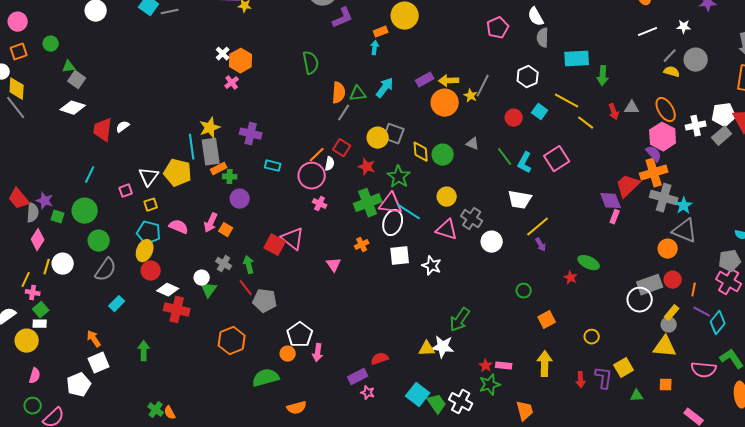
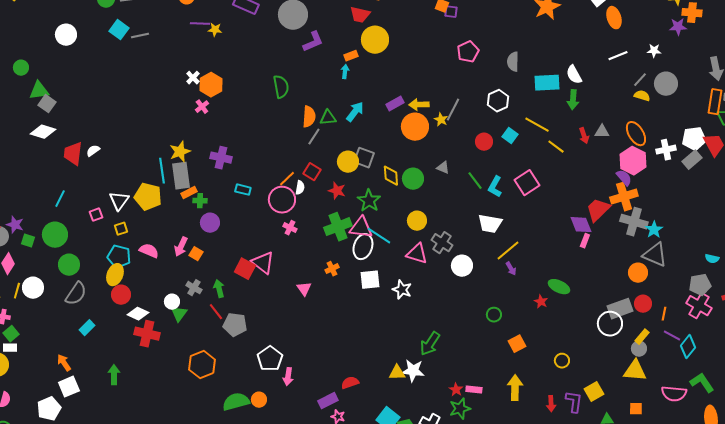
white semicircle: (536, 17) -> (574, 75), moved
green triangle: (69, 67) -> (39, 91), size x1.5
orange circle: (288, 354) -> (259, 400), moved

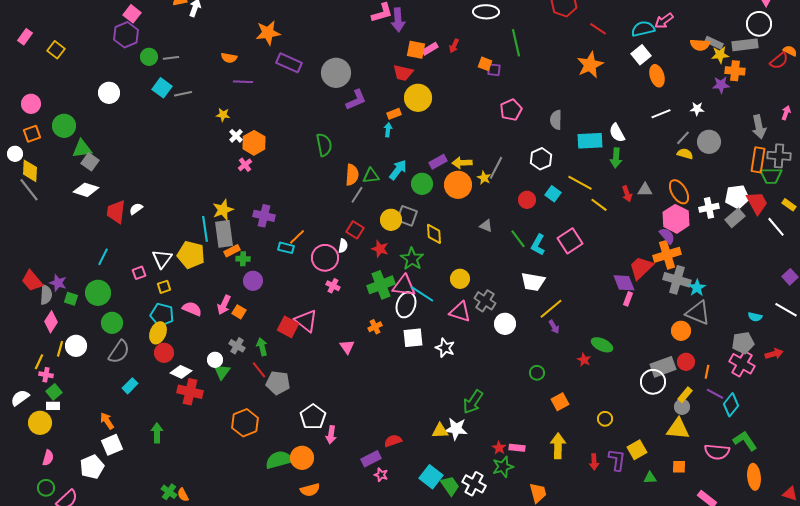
yellow star: (215, 30) -> (223, 115), moved
green circle: (21, 68) -> (64, 126), size x1.5
orange line: (287, 179) -> (297, 237), moved
green circle: (413, 179) -> (422, 184), moved
orange circle: (259, 400) -> (302, 458), size x1.5

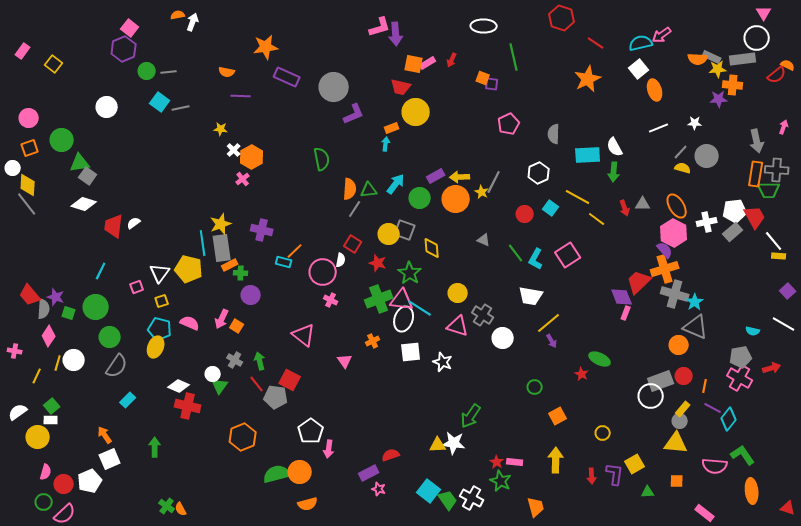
yellow rectangle: (789, 205) -> (779, 256), moved, turned -32
red square: (288, 327) -> (290, 380), moved
red circle: (164, 353) -> (64, 484), moved
pink cross: (46, 375) -> (15, 351), moved
green star: (503, 467) -> (501, 481), turned -30

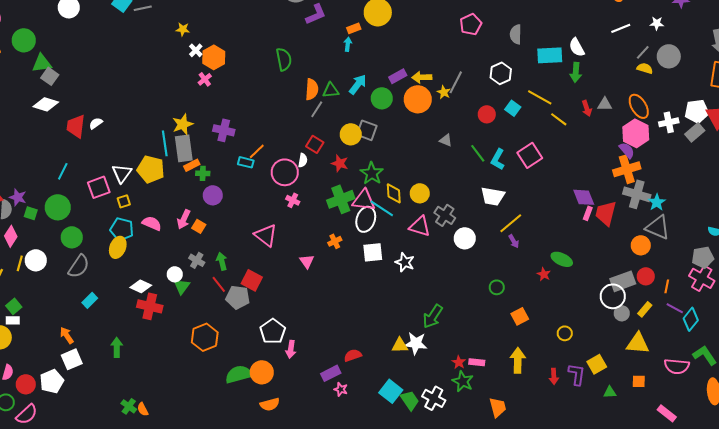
yellow diamond: (432, 248) -> (394, 193), moved
red trapezoid: (639, 282) -> (606, 213), moved, turned -32
pink square: (137, 287) -> (99, 187), size x1.6
gray circle: (680, 421) -> (622, 313), moved

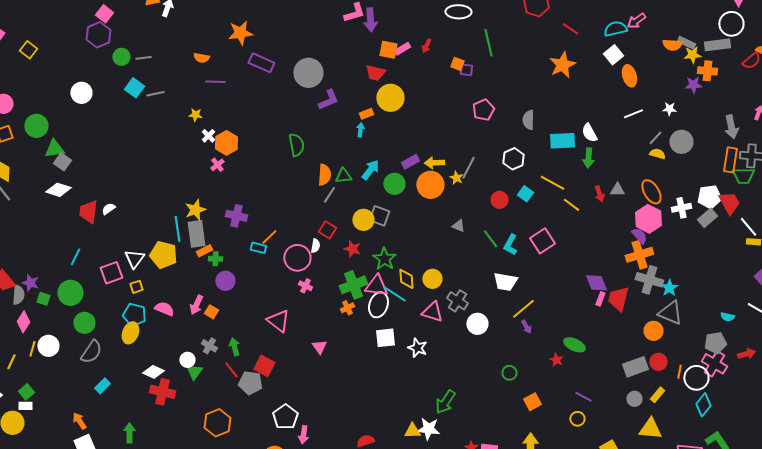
orange cross: (335, 241) -> (347, 308), moved
white circle: (613, 296) -> (696, 378), moved
purple line: (675, 308) -> (583, 397), moved

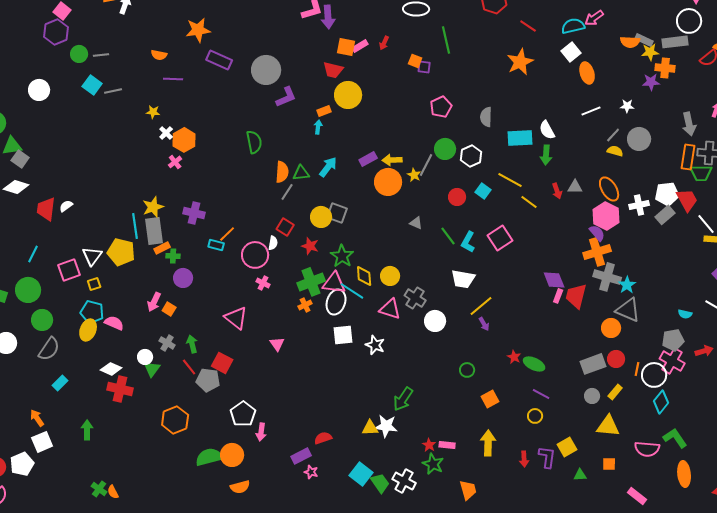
green circle: (394, 184) -> (445, 149), moved
pink semicircle: (164, 309) -> (114, 323), moved
green ellipse: (574, 345) -> (534, 364), moved

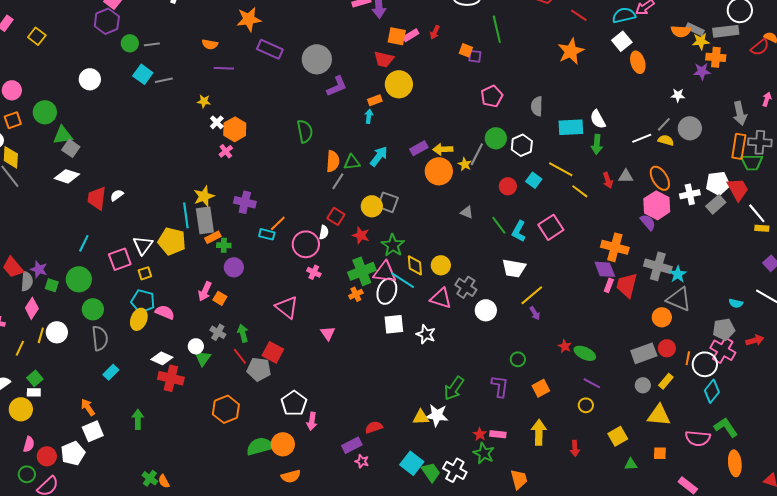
white line: (591, 111) -> (642, 138), moved
orange cross: (597, 252) -> (615, 247), moved, turned 32
gray semicircle: (49, 349) -> (100, 338), turned -40
purple L-shape: (547, 457) -> (500, 386), moved

